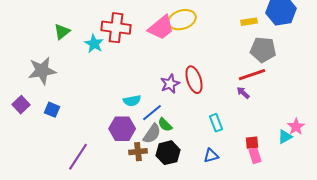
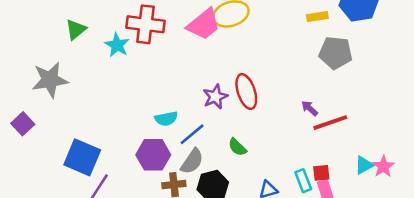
red line: (252, 75) -> (330, 123), moved
blue square: (52, 110) -> (82, 157), moved, size x1.8
cyan rectangle: (216, 123) -> (303, 181), moved
green semicircle: (165, 125) -> (237, 147), moved
pink star: (296, 127) -> (383, 166), moved

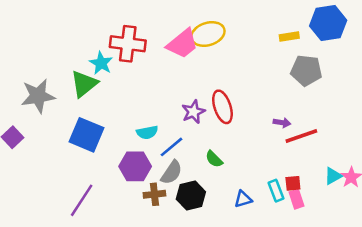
green triangle: (76, 29) -> (84, 84), moved, size x1.4
purple arrow: (310, 108) -> (282, 123), turned 147
blue square: (82, 157) -> (87, 135), moved

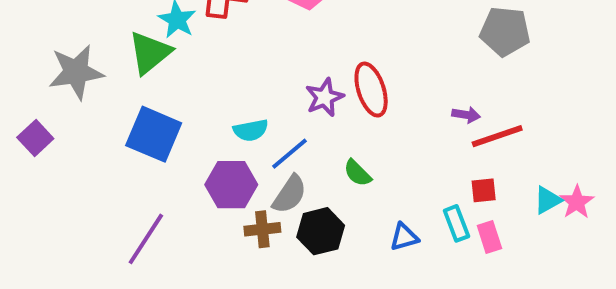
red square: (293, 183) -> (484, 190), moved

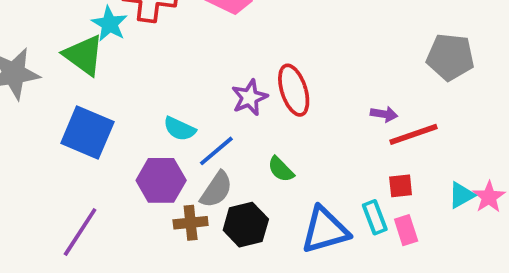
gray pentagon: (505, 31) -> (450, 57), moved
green triangle: (150, 53) -> (84, 55), turned -45
cyan semicircle: (251, 130) -> (180, 129), turned 36
blue triangle: (404, 237) -> (325, 230), size x1.8

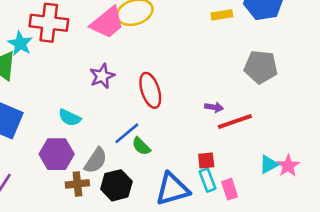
purple star: (250, 97) -> (102, 76), moved
blue line: (216, 151) -> (127, 133), moved
red square: (401, 186) -> (206, 161), moved

